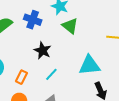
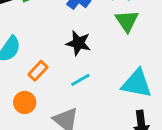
black star: (43, 50) -> (78, 43), turned -30

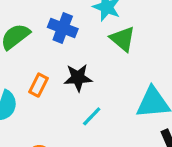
orange rectangle: (38, 71) -> (38, 85), moved

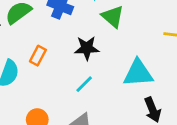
black star: (78, 78) -> (87, 48), moved

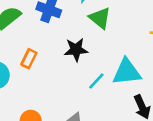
cyan line: (84, 84) -> (96, 81), moved

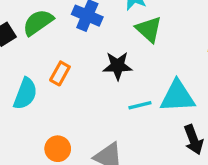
cyan line: (96, 81) -> (140, 105), turned 30

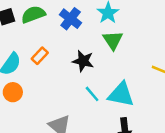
cyan line: (140, 105) -> (92, 94), turned 49
orange circle: (58, 149) -> (13, 92), moved

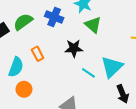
orange rectangle: (40, 56) -> (38, 54), turned -56
cyan triangle: (121, 94) -> (112, 67), turned -40

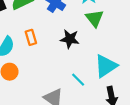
cyan line: (88, 73) -> (78, 80), moved

